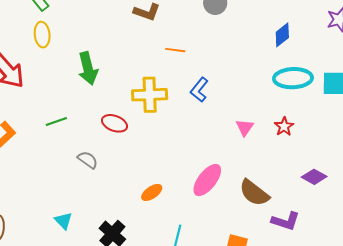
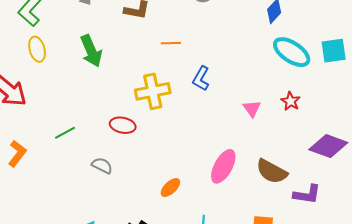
green arrow: (88, 68) -> (91, 51), moved
cyan ellipse: (293, 78) -> (292, 52), turned 45
purple diamond: (314, 177) -> (328, 146), size x1.5

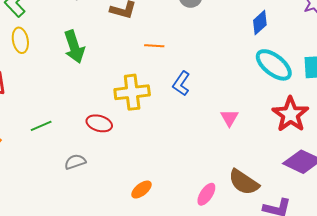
red star: (291, 101) -> (290, 114), moved, size x1.8
gray semicircle: (102, 166) -> (75, 162), turned -50
pink ellipse: (223, 166) -> (206, 194), moved, size x0.7

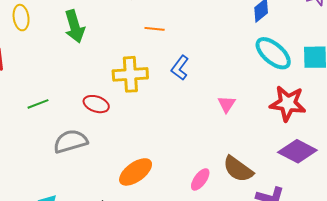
red star: (290, 114) -> (288, 103), turned -30
gray semicircle: (75, 162) -> (71, 141), size x1.6
orange ellipse: (141, 190) -> (136, 172), size x1.6

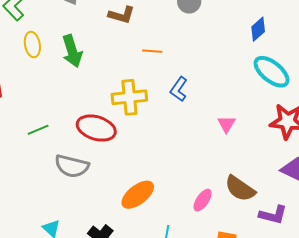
yellow ellipse: (21, 18) -> (32, 45), moved
red ellipse: (96, 104) -> (96, 128), size x1.5
gray semicircle: (71, 141) -> (72, 166), turned -148

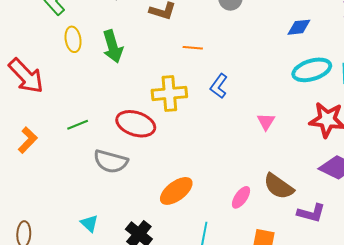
blue diamond: (258, 29) -> (299, 27), turned 35
cyan ellipse: (272, 72) -> (312, 70), turned -57

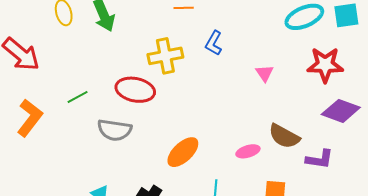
orange L-shape: (28, 140) -> (30, 118), size x1.4
pink ellipse: (241, 197) -> (248, 151), turned 45

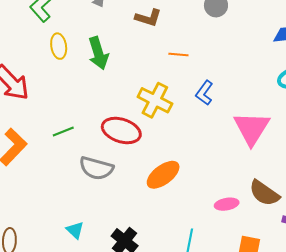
yellow cross: (165, 56) -> (155, 100), turned 32
pink triangle: (264, 73) -> (252, 128), size x2.0
orange ellipse: (183, 152) -> (163, 175), moved

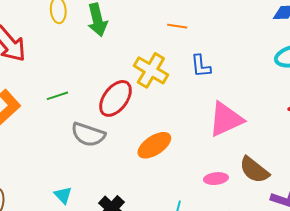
blue L-shape: (204, 93) -> (201, 66), turned -45
pink triangle: (252, 128) -> (226, 119), moved, turned 30
red ellipse: (121, 131) -> (115, 98), turned -75

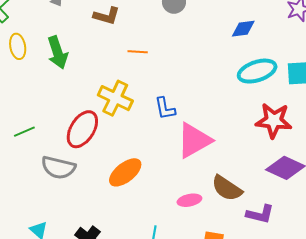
blue L-shape: (201, 66) -> (165, 109), moved

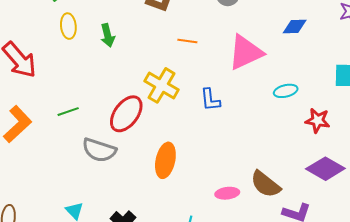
green arrow: (58, 52) -> (108, 35), size x0.7
cyan ellipse: (257, 71) -> (286, 91), moved, size x0.6
red star: (274, 121) -> (318, 121), size x0.7
pink triangle: (194, 140) -> (246, 52), moved
orange ellipse: (125, 172) -> (165, 160), turned -44

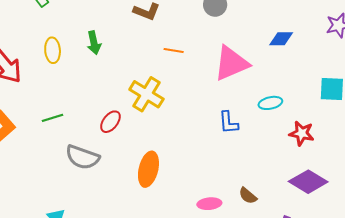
yellow ellipse: (68, 26) -> (53, 50), moved
blue L-shape: (210, 100) -> (228, 122), moved
red ellipse: (126, 114) -> (110, 122), size x0.6
brown semicircle: (265, 184) -> (248, 196), size x0.6

